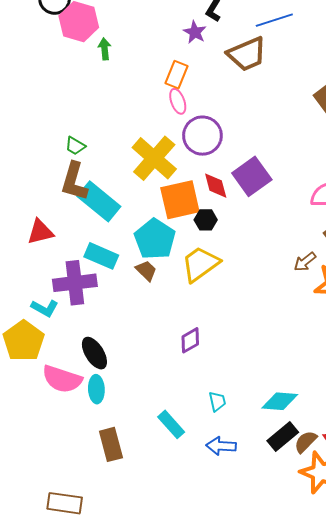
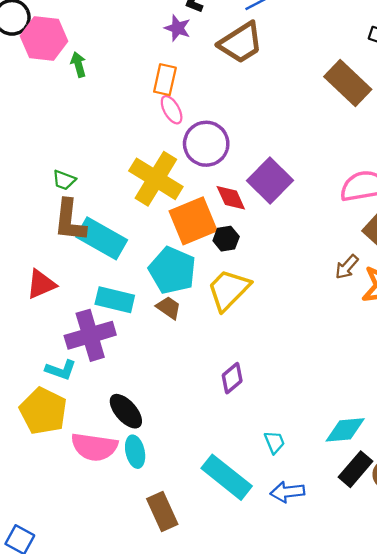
cyan rectangle: (171, 424) -> (227, 477), size x1.5

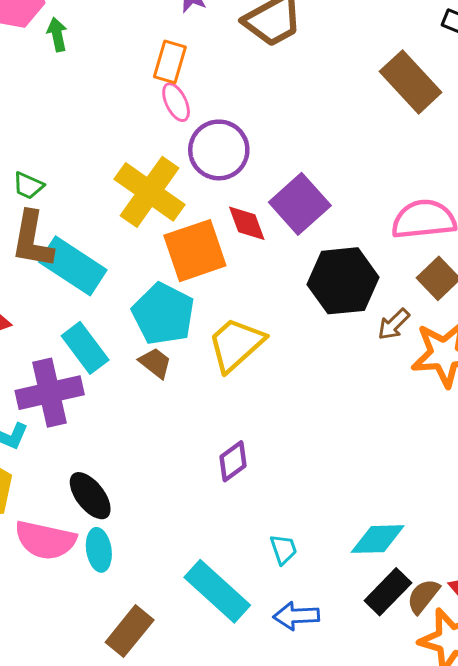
black hexagon: (226, 239) -> (343, 281), moved, size x2.0
cyan rectangle: (115, 300) -> (85, 348), turned 36
brown rectangle: (162, 511) -> (130, 631), turned 60

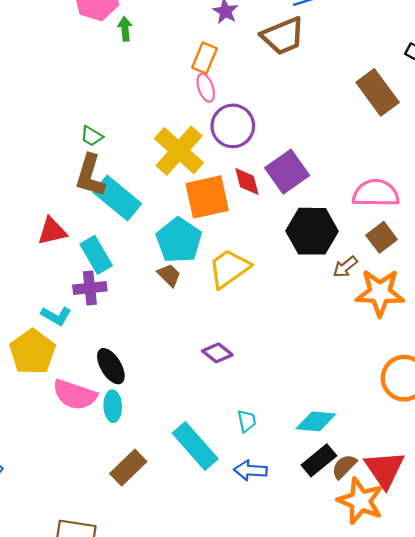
cyan rectangle: (85, 348) -> (96, 255), moved
purple cross: (50, 393) -> (90, 288), size x0.7
purple diamond: (233, 461) -> (217, 353), turned 68

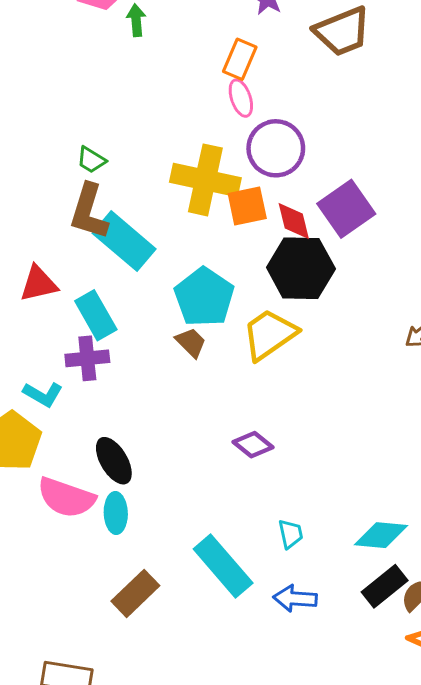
yellow cross: (179, 151) -> (205, 180), turned -30
orange square: (207, 197) -> (247, 206), moved, size x0.7
black hexagon: (312, 231) -> (301, 268), moved

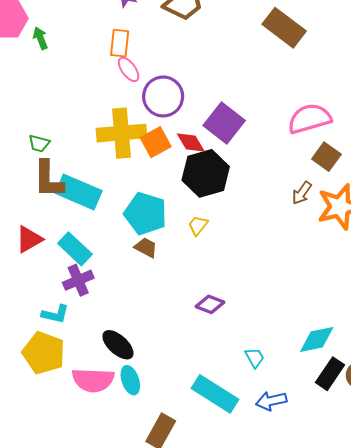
yellow trapezoid: (269, 334) -> (198, 225), size x0.5

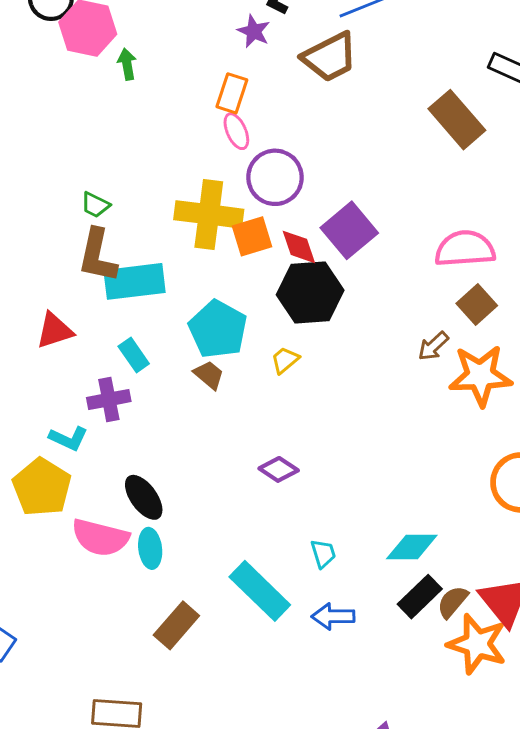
cyan rectangle: (79, 192) -> (135, 281), turned -42
cyan rectangle: (75, 249) -> (134, 355), moved, size x0.7

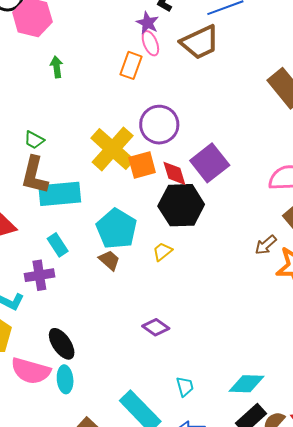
green arrow: (127, 64) -> (57, 67), moved
pink ellipse: (236, 131) -> (150, 43), moved
yellow cross: (209, 214) -> (113, 149), turned 33

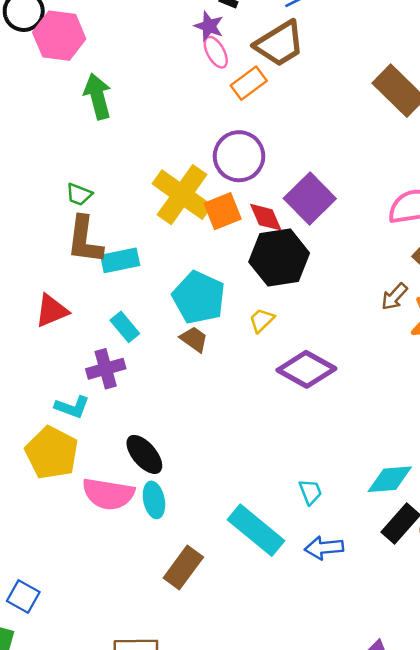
orange rectangle: (131, 65) -> (249, 83), moved, turned 40
green arrow: (57, 67) -> (98, 96), size x1.6
cyan rectangle: (60, 194) -> (120, 260), size x0.7
purple diamond: (156, 327) -> (306, 369), moved, size x1.6

